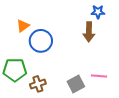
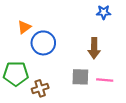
brown arrow: (89, 32) -> (94, 48), moved
gray square: (76, 84) -> (80, 77), moved, turned 30

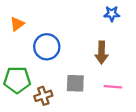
orange triangle: (24, 27) -> (17, 24), moved
gray square: (80, 77) -> (75, 83), moved

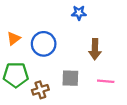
blue star: (112, 14) -> (79, 13), moved
orange triangle: (17, 24) -> (14, 38), moved

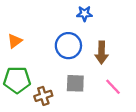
blue circle: (44, 44) -> (68, 46), moved
pink line: (106, 81) -> (113, 87), turned 42

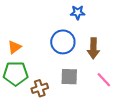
orange triangle: (15, 41) -> (15, 47), moved

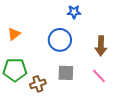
orange triangle: (15, 47) -> (14, 34), moved
brown arrow: (93, 48) -> (101, 46), moved

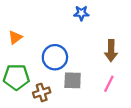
blue circle: (60, 40) -> (55, 57), moved
pink line: (99, 76) -> (109, 84), turned 70

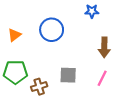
blue star: (81, 13) -> (92, 11), moved
blue circle: (55, 57) -> (52, 30), moved

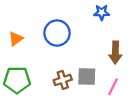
gray square: (68, 75) -> (87, 76), moved
brown cross: (39, 87) -> (63, 80), moved

